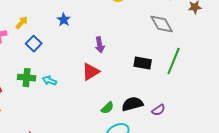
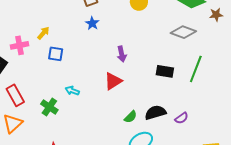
blue star: (64, 20) -> (92, 23), moved
gray diamond: (162, 24) -> (183, 32), turned -40
blue square: (34, 44) -> (56, 54), turned -35
green cross: (27, 78) -> (49, 107), moved, turned 30

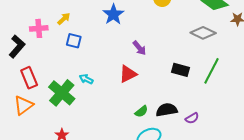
blue star: (92, 23) -> (113, 14), size x1.5
purple arrow: (122, 54) -> (139, 48), turned -35
green cross: (49, 107) -> (62, 93), size x1.5

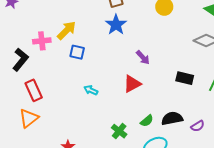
yellow arrow: (64, 19) -> (67, 30), size x1.5
green cross: (62, 93) -> (119, 131), moved, size x0.6

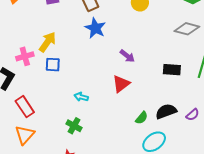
blue square: (77, 52) -> (53, 65), moved
green cross: (119, 131) -> (74, 126), moved

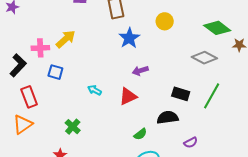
blue star: (95, 28) -> (129, 38), moved
purple arrow: (127, 56) -> (140, 71), turned 112
blue square: (53, 65) -> (55, 72), moved
cyan arrow: (81, 97) -> (94, 90), moved
black semicircle: (166, 111) -> (168, 117), moved

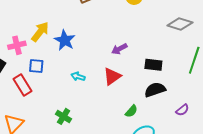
blue star: (129, 38) -> (65, 40), moved
black rectangle: (181, 94) -> (153, 65), moved
red rectangle: (29, 97) -> (22, 85), moved

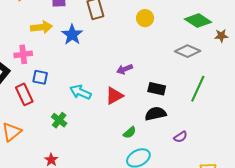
yellow arrow: (40, 32) -> (41, 27), moved, turned 40
blue star: (65, 40) -> (72, 35), moved
cyan arrow: (78, 76) -> (80, 92), size x1.5
green cross: (63, 116) -> (59, 120), moved

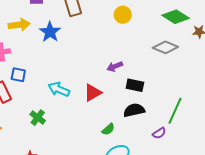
purple arrow: (125, 69) -> (115, 66), moved
green line: (198, 89) -> (175, 111), moved

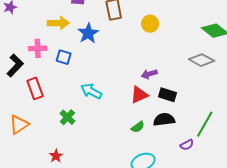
yellow circle: (123, 15) -> (150, 24), moved
blue square: (18, 75) -> (64, 57), moved
red triangle: (93, 93) -> (139, 95), moved
green semicircle: (108, 129) -> (138, 127), moved

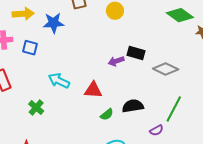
blue star: (88, 33) -> (54, 23), turned 30
gray diamond: (202, 60) -> (166, 69), moved
red triangle: (139, 95) -> (93, 90), moved, turned 30
black rectangle: (167, 95) -> (136, 53), moved

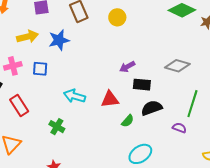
black rectangle: (136, 53) -> (142, 85), moved
purple semicircle: (157, 130) -> (179, 128), turned -120

